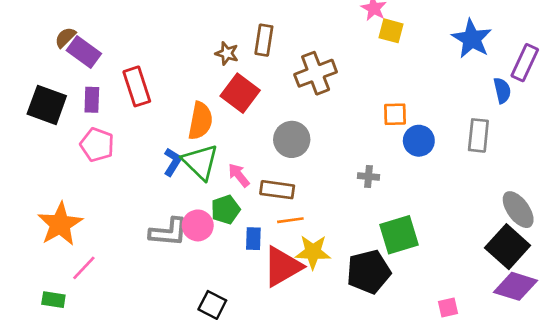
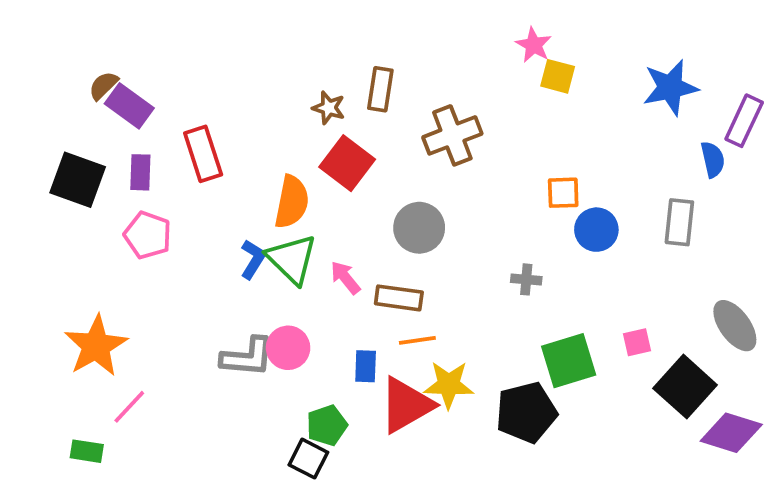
blue star: (472, 39) -> (670, 87), turned 30
green pentagon: (226, 210) -> (327, 425), moved
black square: (508, 247) -> (685, 387), moved
pink square: (448, 308) -> (637, 342), moved

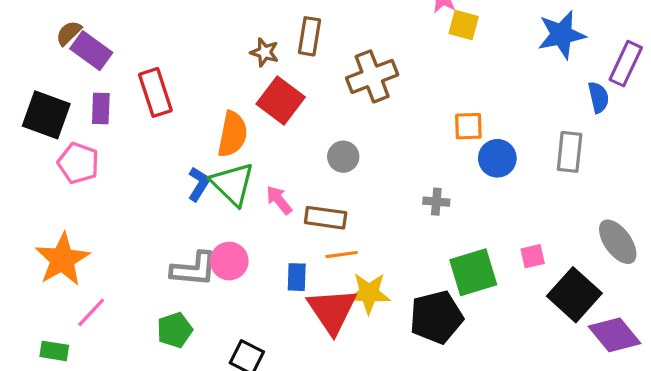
gray circle: (419, 228) -> (343, 157), size x0.7
pink pentagon: (148, 235) -> (78, 163), moved
red triangle: (406, 405) -> (332, 311), turned -34
green pentagon: (327, 425) -> (175, 330), moved
purple diamond: (731, 433) -> (615, 335), turned 33

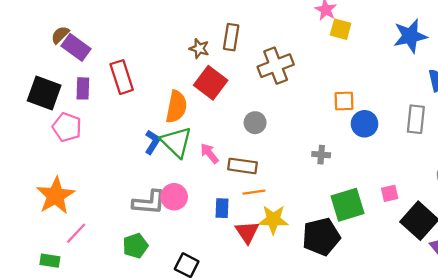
red triangle: (332, 311) -> (247, 232), size x0.7

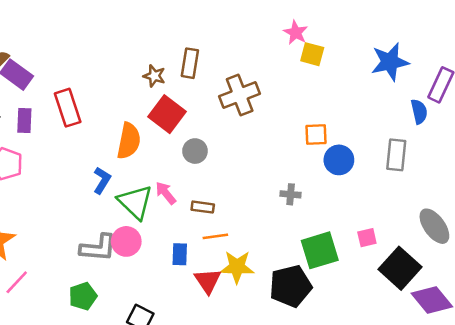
gray circle: (255, 123) -> (195, 151), moved
green triangle: (176, 142) -> (135, 202), moved
brown rectangle: (243, 166) -> (203, 207), size x0.7

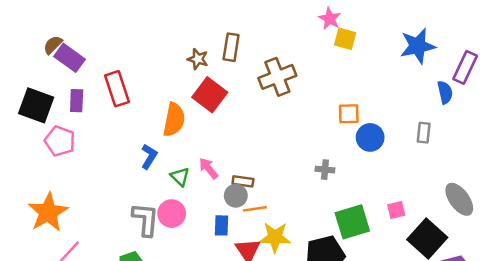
gray circle: (195, 151) -> (236, 196), moved
gray rectangle: (396, 155) -> (424, 133), size x0.7
green triangle: (135, 202) -> (180, 177), size x0.6
gray L-shape: (98, 248) -> (145, 219), turned -90

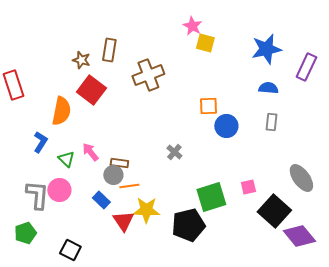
blue semicircle: (445, 92) -> (268, 88), moved, turned -72
gray cross: (325, 170) -> (174, 152), moved, turned 35
blue rectangle: (222, 225) -> (101, 200), turned -48

